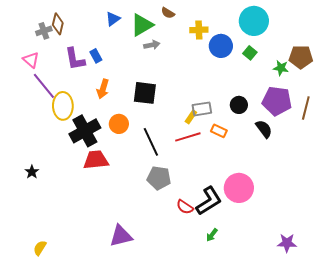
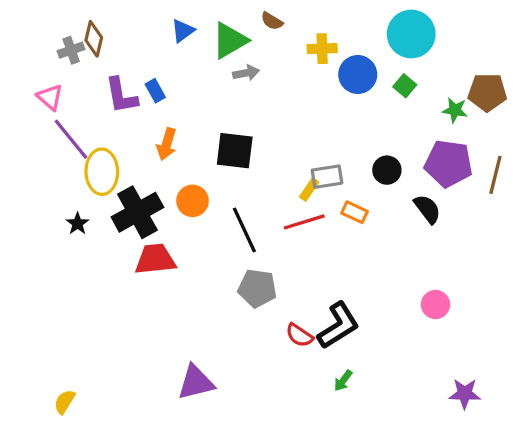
black star: (32, 172) -> (78, 224), moved
pink circle: (239, 188) -> (435, 305), moved, size x0.6

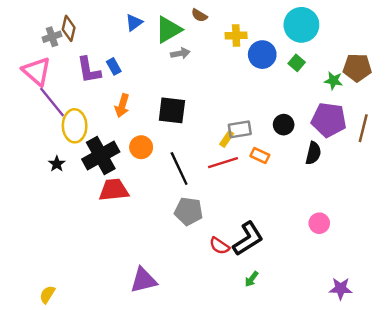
pink triangle: (50, 97) -> (37, 71), size x1.5
black semicircle: (427, 209) -> (313, 153), turned 50

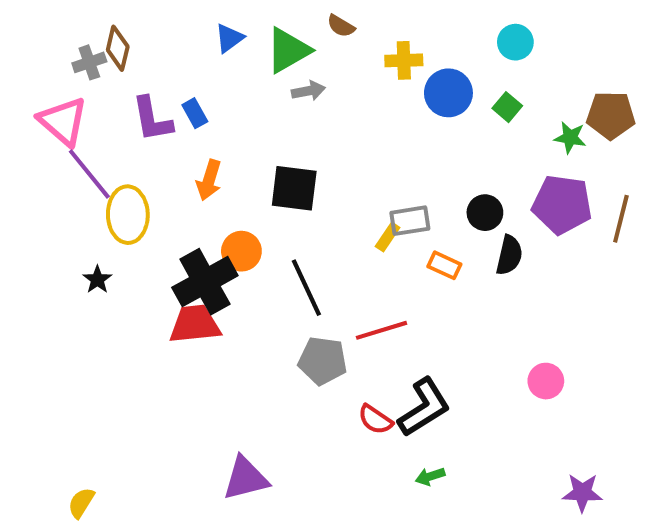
cyan circle: (301, 25) -> (515, 42), size x0.6
black semicircle: (313, 153) -> (509, 255), moved
black cross: (101, 155) -> (205, 282), moved
red line: (223, 163) -> (381, 330), moved
green arrow: (252, 279) -> (430, 476), turned 35

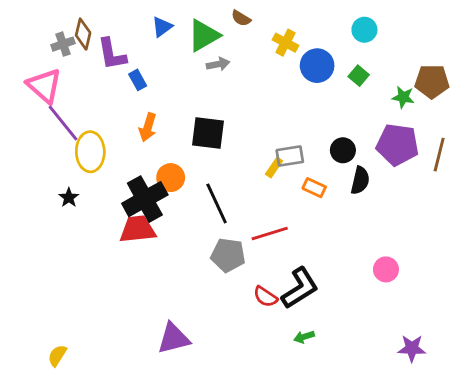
yellow cross: (404, 60) -> (285, 43), turned 30
purple L-shape: (152, 119) -> (112, 54), moved

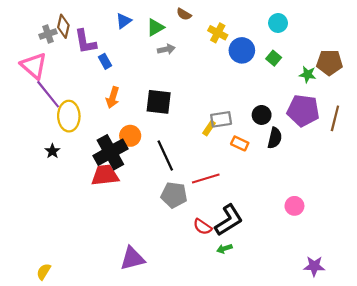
green triangle: (204, 35) -> (155, 27), size x0.7
green arrow: (304, 337) -> (224, 249), moved

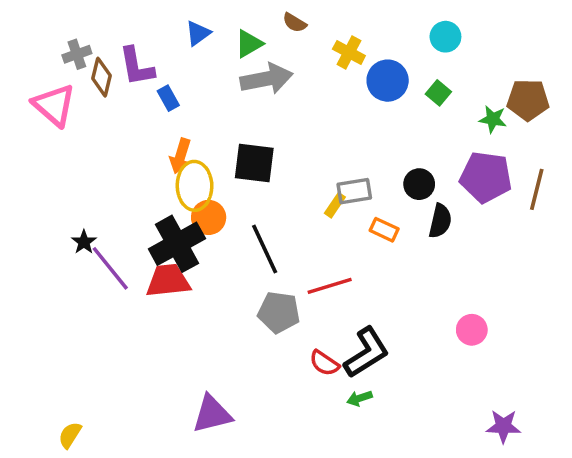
brown diamond: (63, 26) -> (101, 77), moved
gray arrow: (166, 49) -> (266, 79), size x1.8
purple line: (48, 94) -> (110, 268), moved
yellow ellipse: (69, 116) -> (195, 186), moved

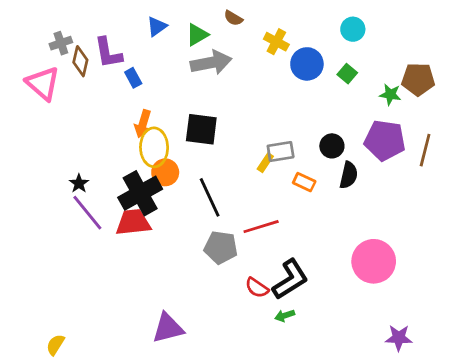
black star: (84, 242) -> (79, 183), moved
pink circle: (472, 330) -> (374, 261), size x1.8

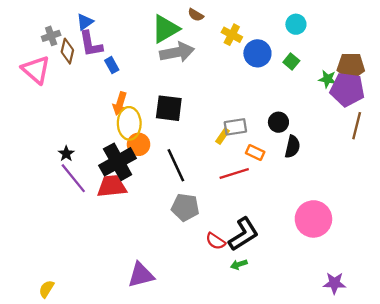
blue triangle: (157, 26) -> (85, 22), moved
green triangle: (197, 35) -> (165, 29), size x1.5
purple pentagon: (385, 140) -> (347, 90), moved
red line: (261, 227) -> (234, 173), moved

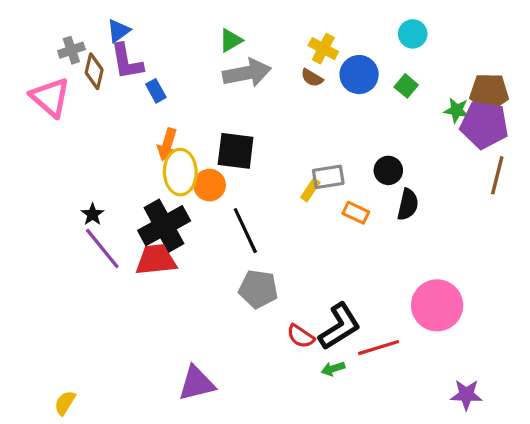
brown semicircle: (196, 15) -> (312, 78), moved
green triangle: (165, 29) -> (231, 40), size x0.6
orange circle: (139, 144) -> (210, 185), moved
red line: (234, 173) -> (379, 348), moved

